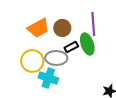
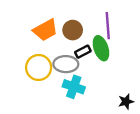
cyan cross: (48, 78) -> (74, 87), moved

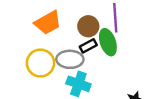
brown circle: (73, 30) -> (88, 26), moved

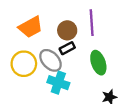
green ellipse: (108, 42) -> (98, 63), moved
gray ellipse: (70, 59) -> (51, 60), turned 45

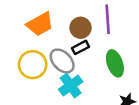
cyan cross: (58, 83) -> (71, 86), turned 35

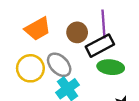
black rectangle: (81, 47) -> (100, 46), moved, size x1.6
green ellipse: (115, 63) -> (111, 67), turned -65

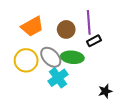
black rectangle: (100, 46) -> (94, 41), moved, size x0.6
green ellipse: (111, 67) -> (72, 57), moved

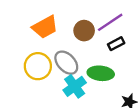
purple line: (89, 22) -> (110, 22), turned 60
green ellipse: (72, 57) -> (101, 73), moved

